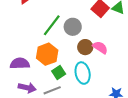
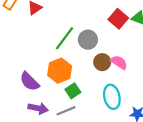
purple semicircle: (20, 63) -> (29, 81), turned -132
cyan ellipse: (83, 73) -> (112, 97), moved

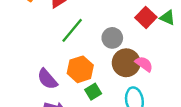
green line: (65, 38) -> (72, 30), moved
brown circle: (102, 62) -> (126, 63), size x1.5

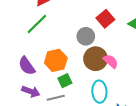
red square: (146, 17) -> (105, 19), moved
green line: (72, 30) -> (37, 24), moved

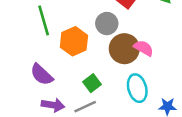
green line: (37, 24) -> (44, 20), turned -50
orange hexagon: (56, 60) -> (74, 41), moved

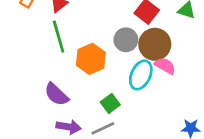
brown circle: (124, 49) -> (155, 44), moved
cyan ellipse: (137, 88) -> (141, 75), moved, turned 40

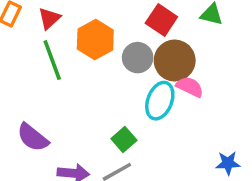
orange hexagon: (91, 59) -> (95, 40), moved
purple semicircle: (56, 94) -> (33, 137), moved

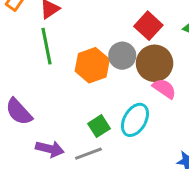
orange hexagon: (95, 40) -> (92, 65), moved
cyan ellipse: (160, 101) -> (135, 120), moved

